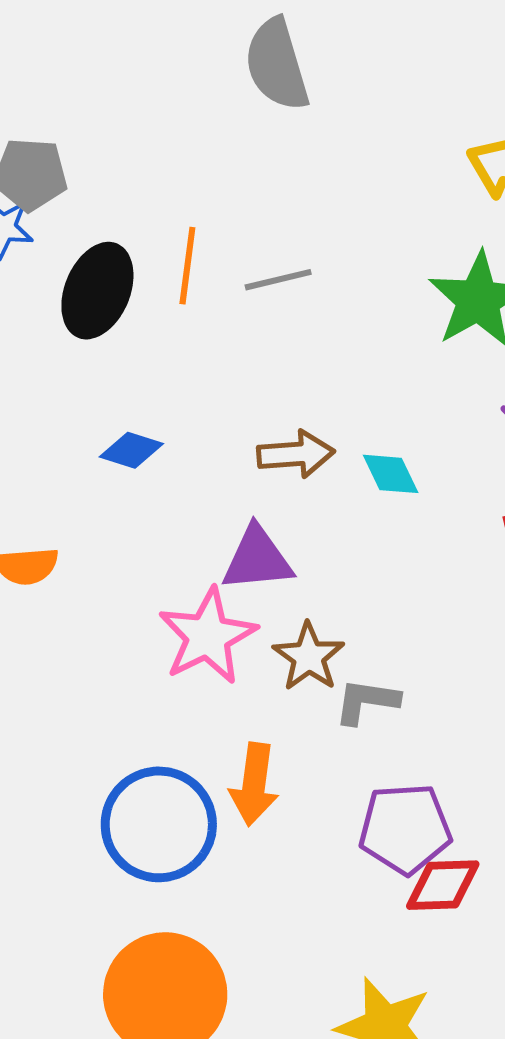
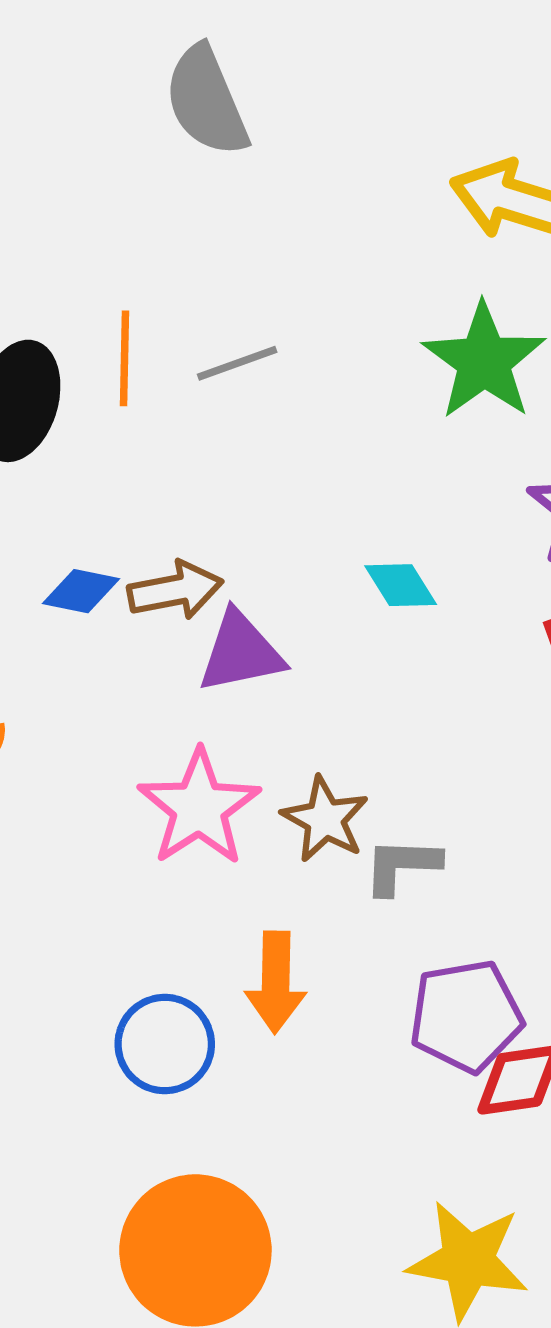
brown arrow: (296, 454) -> (175, 590), moved
purple triangle: (257, 559) -> (241, 652), moved
blue circle: (159, 824) -> (165, 1044), size x0.7

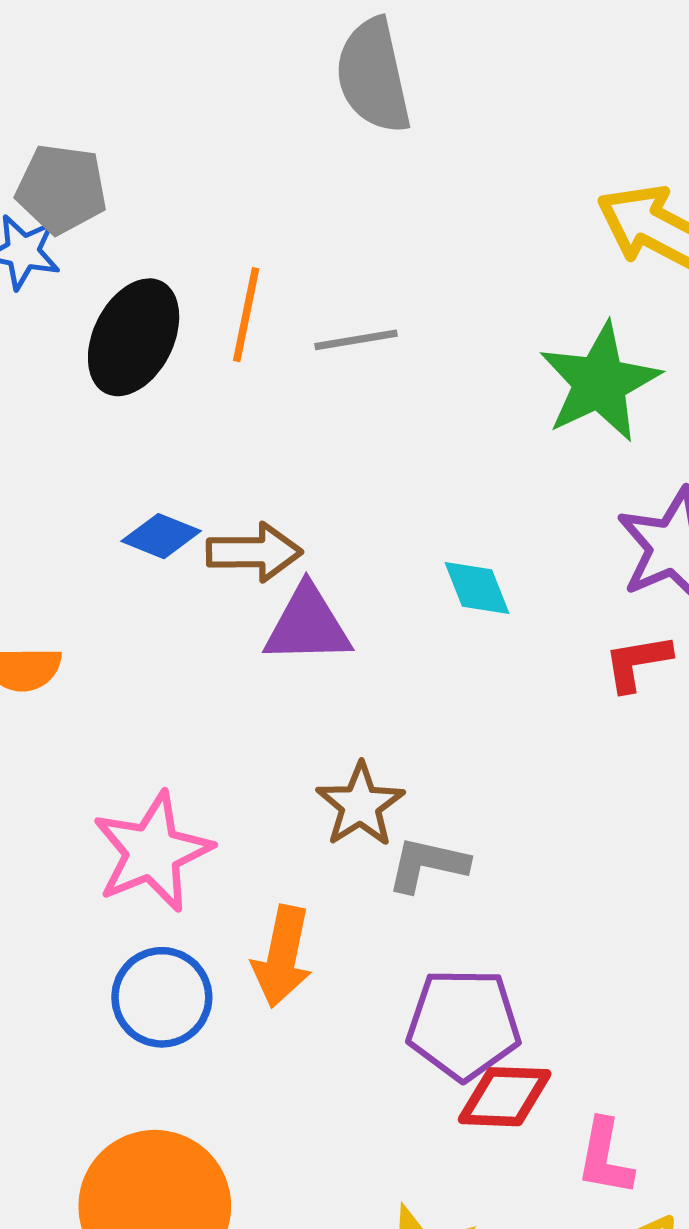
pink star: (199, 808) -> (152, 852), moved

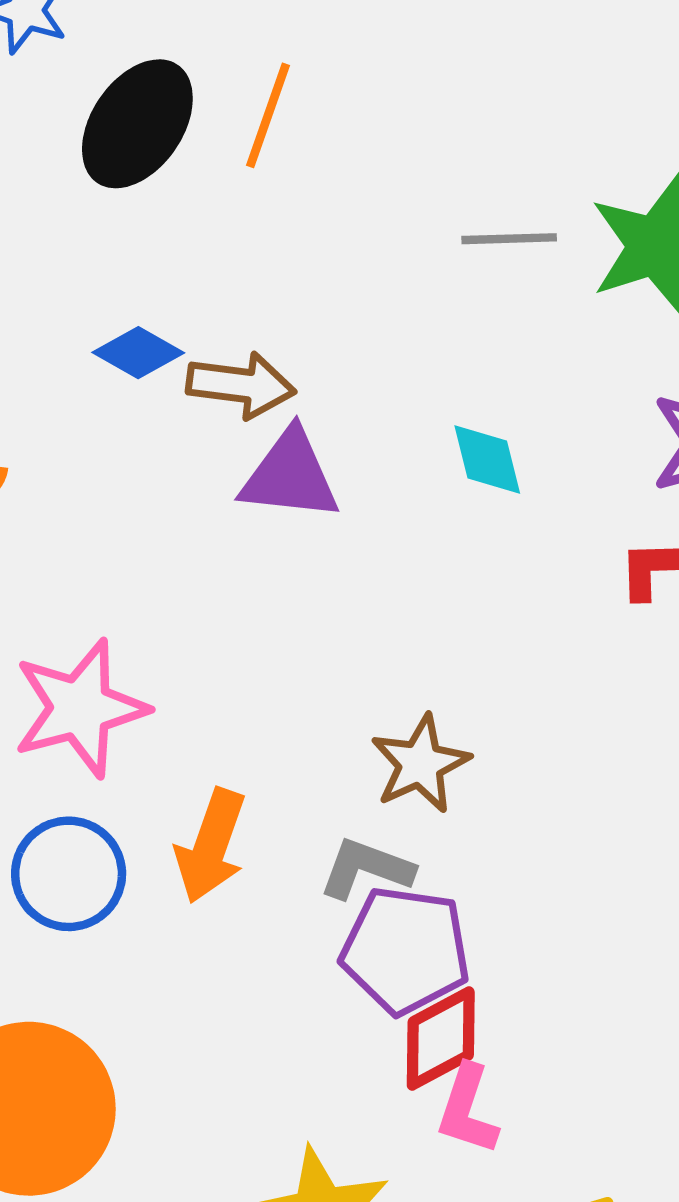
gray line: (356, 340) -> (509, 239), moved
brown star: (360, 805) -> (420, 764), moved
gray L-shape: (428, 865) -> (366, 869), moved
red diamond: (505, 1097) -> (441, 1038), turned -38
pink L-shape: (605, 1157) -> (467, 1110), moved

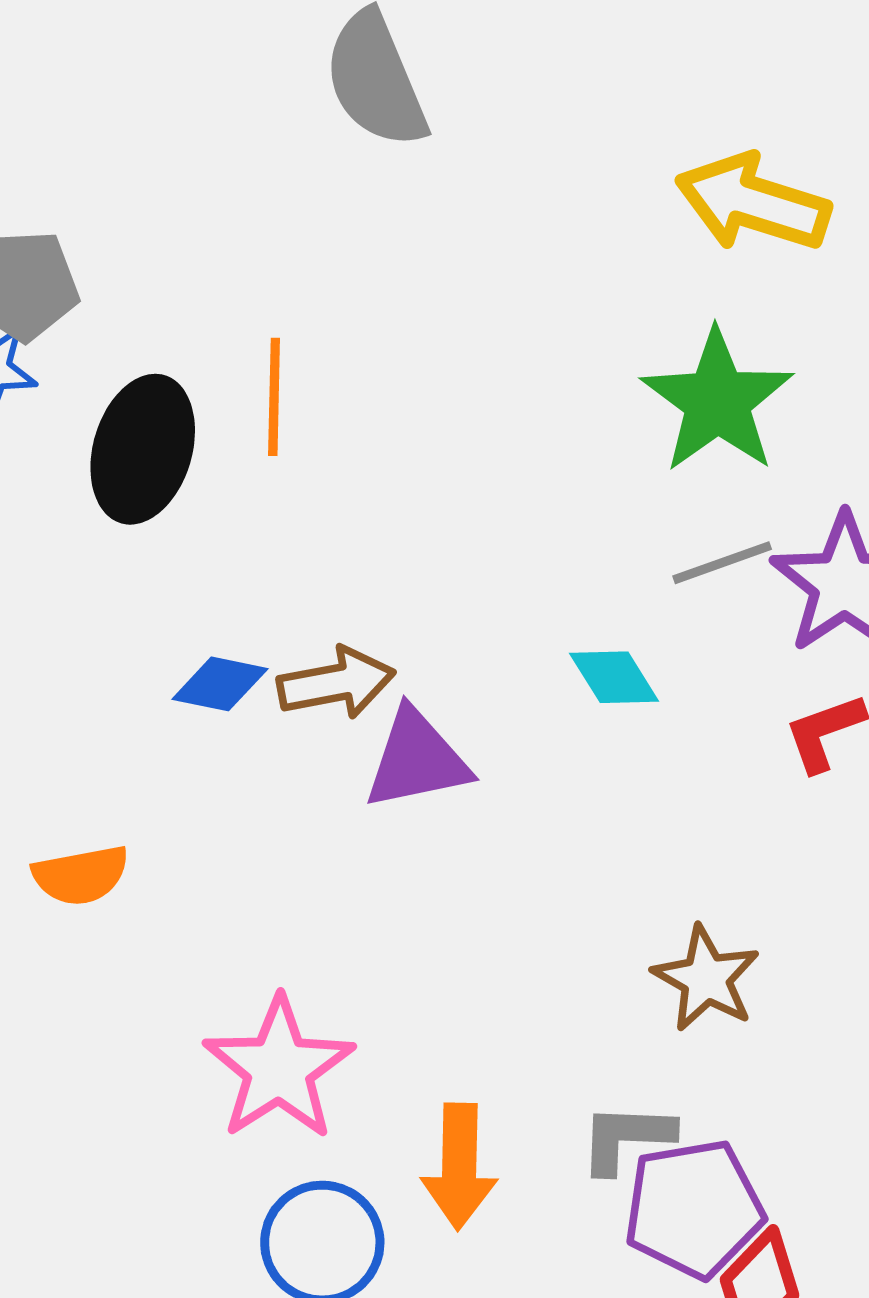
gray line: (509, 239) -> (722, 563), moved
brown star: (420, 764) -> (706, 979), moved

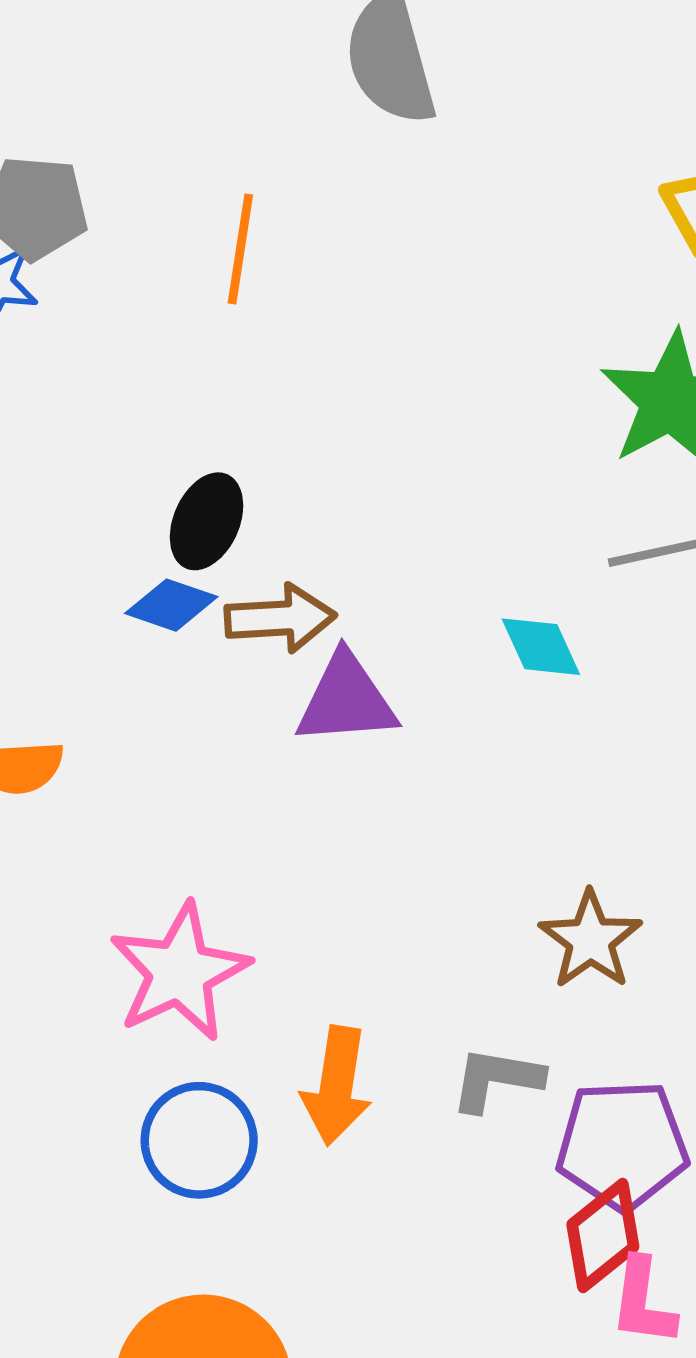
orange line: (274, 397) -> (240, 249), moved
black ellipse: (143, 449) -> (207, 521), moved, size x0.7
purple pentagon: (694, 1209) -> (622, 1145), moved

